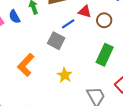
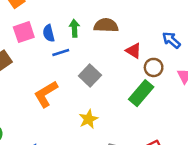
blue line: (68, 24) -> (61, 52), moved
green rectangle: (105, 55) -> (141, 93), moved

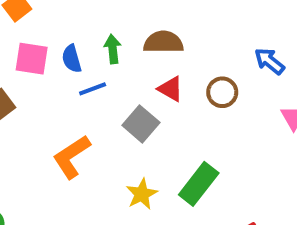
pink square: (24, 32) -> (32, 59), turned 30
red triangle: (134, 51) -> (171, 89), moved
brown circle: (154, 67) -> (222, 92), moved
green rectangle: (141, 93) -> (199, 184), moved

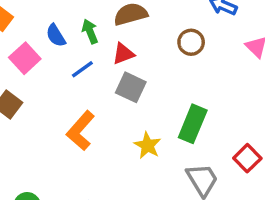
pink square: (32, 59) -> (25, 58), turned -36
blue semicircle: (72, 59) -> (56, 36), moved
red triangle: (171, 89) -> (123, 54), moved, turned -35

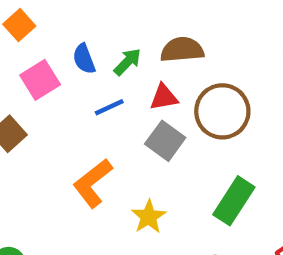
green arrow: (90, 31) -> (127, 62), turned 55
brown circle: (191, 42) -> (222, 111), moved, size x1.6
yellow star: (148, 145) -> (149, 217), moved

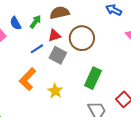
blue line: (109, 107) -> (37, 49), moved

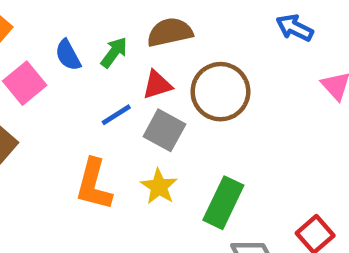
green rectangle: (93, 78) -> (223, 203), moved
orange L-shape: (28, 79) -> (94, 185), turned -30
yellow star: (55, 91) -> (159, 187), moved

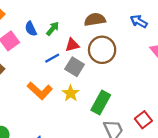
brown semicircle: (170, 32) -> (95, 20), moved
orange L-shape: (94, 185) -> (40, 91), turned -65

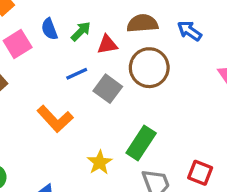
blue arrow: (139, 21) -> (189, 31), moved
red triangle: (72, 45) -> (107, 45), moved
yellow star: (71, 93) -> (100, 162), moved
red square: (143, 120) -> (200, 173), turned -35

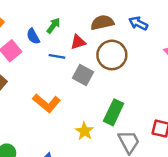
green arrow: (81, 31) -> (53, 26), moved
blue line: (77, 74) -> (57, 56), moved, turned 42

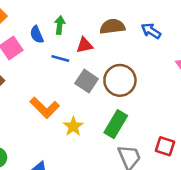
green arrow: (53, 26) -> (60, 25), turned -35
brown circle: (112, 55) -> (120, 80), moved
yellow star: (84, 131) -> (73, 126), moved

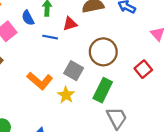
gray square: (87, 81) -> (74, 71), moved
red square: (165, 146) -> (143, 69), moved, turned 36

